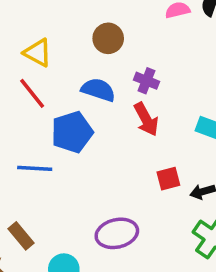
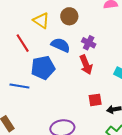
yellow triangle: (38, 53) -> (41, 21), moved

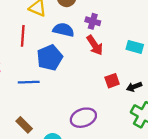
red line: (23, 43) -> (23, 36), turned 48

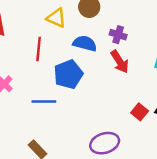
red square: (112, 81) -> (140, 112), moved, turned -32

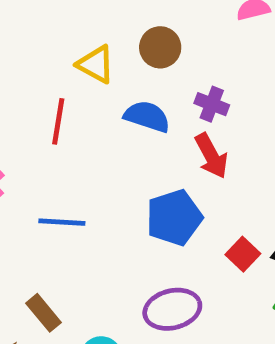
blue pentagon: (68, 74) -> (174, 218), moved

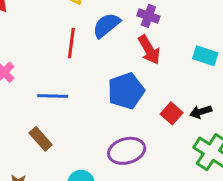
blue semicircle: (147, 116) -> (106, 25), turned -56
red line: (58, 121) -> (71, 43), moved
brown rectangle: (43, 313) -> (41, 139), moved

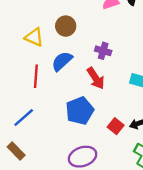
purple cross: (148, 16) -> (103, 51), moved
blue line: (53, 96) -> (24, 118), turned -40

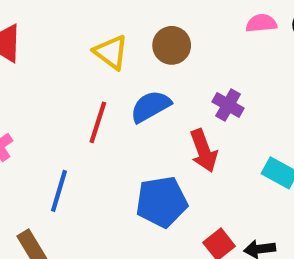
blue line: (24, 118) -> (59, 191), turned -45

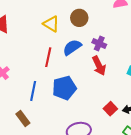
purple cross: (228, 105) -> (99, 43), moved
blue pentagon: (162, 202) -> (64, 88), moved

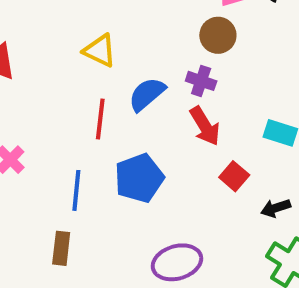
brown circle: (79, 18) -> (218, 35), moved
red square: (110, 109) -> (234, 176), moved
brown rectangle: (23, 118) -> (61, 248), turned 49

